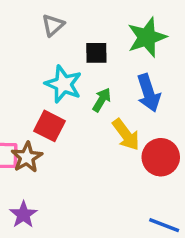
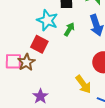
yellow arrow: (126, 135) -> (83, 84), moved
purple star: (23, 215) -> (40, 96), moved

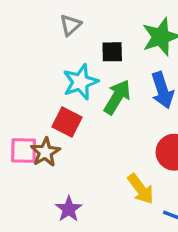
cyan star: (47, 20) -> (80, 82), turned 30
green arrow: (69, 29) -> (117, 97), size x1.5

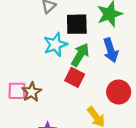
black square: (112, 52) -> (77, 24), size x1.5
red square: (67, 122) -> (75, 77), moved

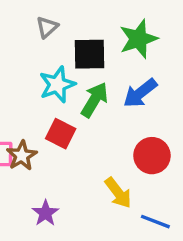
blue arrow: (111, 50) -> (140, 93), turned 70
red square: (75, 77) -> (61, 134), moved

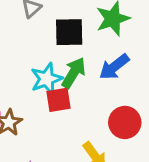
cyan star: (57, 85) -> (47, 79), moved
red square: (61, 134) -> (59, 100), moved, turned -36

